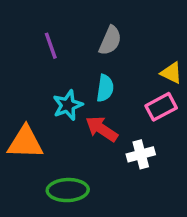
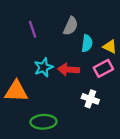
cyan semicircle: (105, 88) -> (87, 43), moved
red arrow: (102, 129) -> (69, 70), moved, turned -30
white cross: (141, 154) -> (90, 99), turned 35

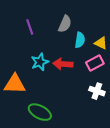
white cross: (90, 99) -> (97, 91), moved
green ellipse: (43, 122) -> (40, 112), turned 30

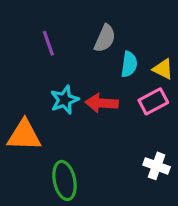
white cross: (97, 91) -> (157, 166), moved
green ellipse: (40, 112) -> (64, 181), turned 50

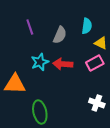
gray semicircle: (105, 38) -> (60, 35), moved
cyan semicircle: (129, 64) -> (87, 26), moved

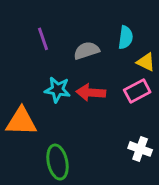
gray semicircle: (60, 35) -> (86, 51), turned -132
cyan star: (40, 62) -> (58, 90), turned 30

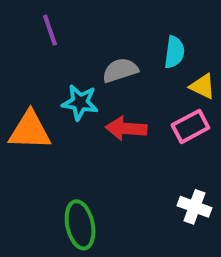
purple line: (43, 39) -> (50, 30), moved
cyan star: (58, 90) -> (80, 102), moved
orange triangle: (21, 121) -> (30, 131), moved

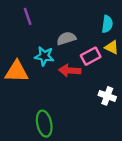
cyan semicircle: (174, 52) -> (107, 24), moved
pink rectangle: (190, 126) -> (91, 56), moved
white cross: (194, 207) -> (107, 96), moved

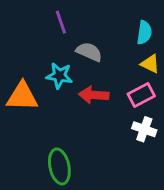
purple line: (28, 16) -> (61, 22), moved
gray semicircle: (66, 38) -> (89, 52), turned 42
pink rectangle: (91, 56) -> (141, 95), moved

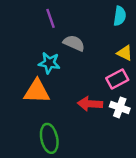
cyan semicircle: (144, 32) -> (120, 16), moved
red arrow: (94, 95) -> (90, 104), moved
orange triangle: (22, 96) -> (37, 91), moved

